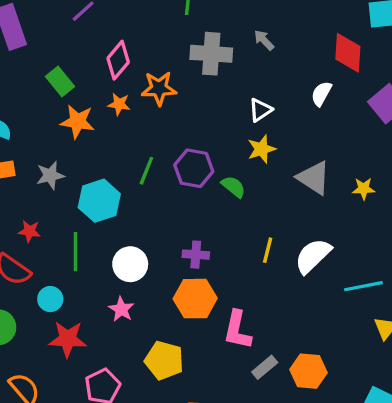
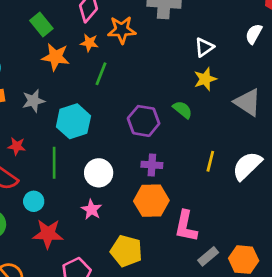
purple hexagon: (194, 168) -> (144, 121), moved
green line: (146, 171) -> (101, 74), moved

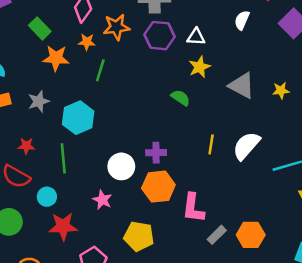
white triangle: (204, 47) -> (196, 37), turned 42
purple hexagon: (144, 121) -> (159, 36), moved
white circle: (99, 173) -> (121, 166), moved

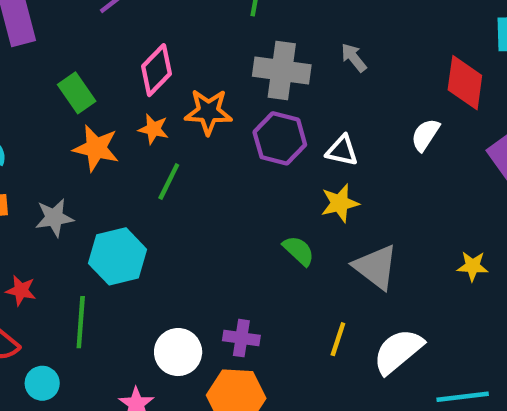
gray triangle: (242, 86) -> (376, 267), moved

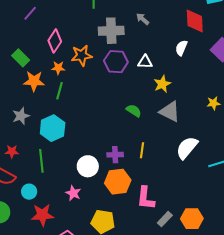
green line: (169, 182) -> (60, 91), moved
yellow star: (340, 203) -> (162, 84), moved
yellow line: (338, 339) -> (142, 150), moved

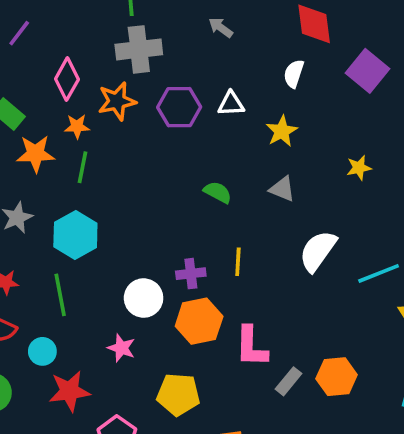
gray cross: (111, 31) -> (139, 49), moved
yellow star: (162, 84) -> (282, 131), moved
gray triangle: (170, 112) -> (282, 189), size x0.7

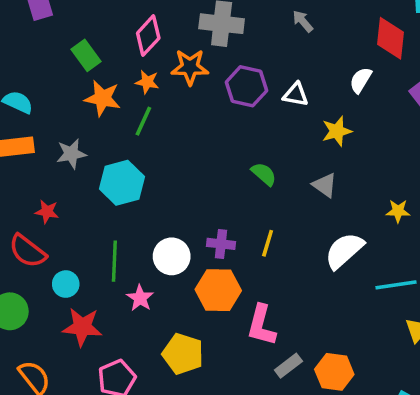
yellow star: (359, 168) -> (398, 211), moved
green line: (60, 295) -> (114, 261), moved

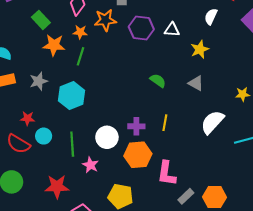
cyan circle: (66, 284) -> (44, 136), moved

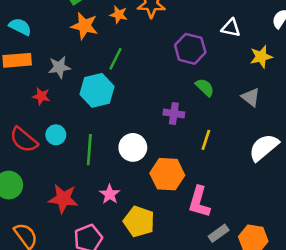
purple hexagon: (141, 28) -> (190, 49), moved
green line: (80, 56) -> (116, 59), moved
red star: (27, 118) -> (41, 96), moved
purple cross: (136, 126) -> (174, 113), moved
pink star: (90, 165) -> (110, 194), moved

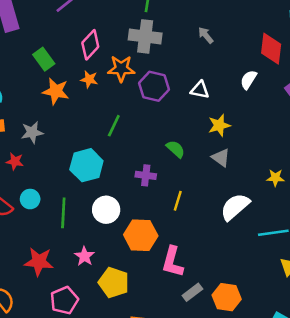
purple hexagon: (190, 49) -> (154, 86), moved
yellow star: (261, 57) -> (219, 125), moved
green line: (116, 59) -> (114, 126), moved
cyan hexagon: (97, 90) -> (86, 165), moved

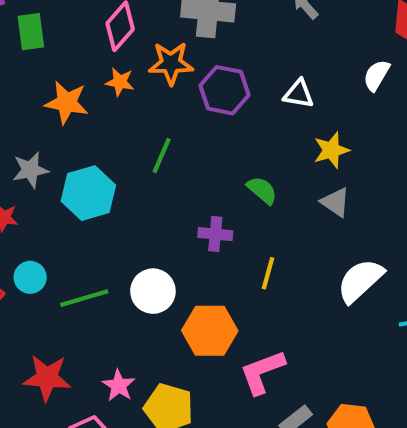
green rectangle: (44, 59) -> (31, 32), moved, turned 30
cyan hexagon: (86, 165) -> (88, 193), moved
green line: (63, 213) -> (84, 298), turned 72
pink star: (84, 256) -> (119, 385), moved
pink L-shape: (173, 262) -> (262, 372), turned 56

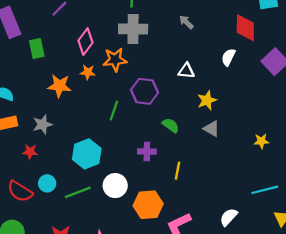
purple hexagon: (225, 90) -> (145, 91), moved
cyan hexagon: (88, 193) -> (87, 154), moved
white semicircle: (360, 281) -> (229, 217), moved, size x0.7

